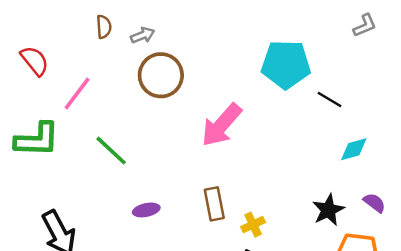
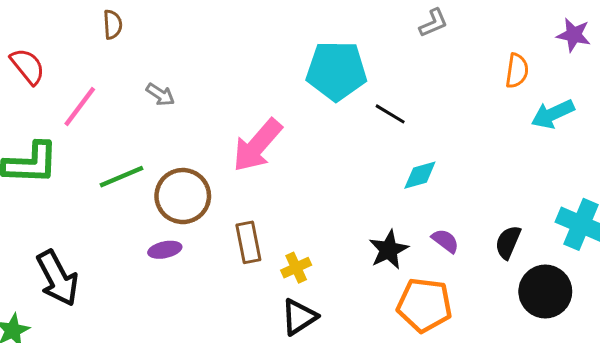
gray arrow: (143, 35) -> (160, 95), moved, turned 55
brown circle: (161, 75) -> (183, 196), moved
green line: (111, 151) -> (122, 177), turned -66

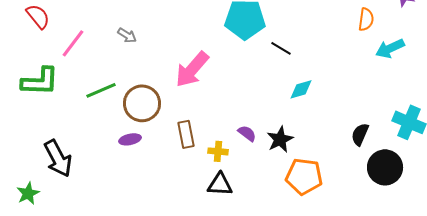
purple semicircle: (445, 241) -> (247, 133), moved
yellow cross: (296, 268) -> (218, 151), turned 30
black triangle: (299, 317) -> (220, 184), turned 36

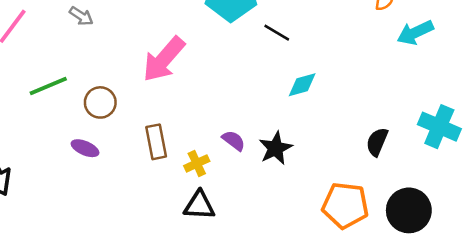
brown circle: (142, 103) -> (100, 102), size x0.7
purple ellipse: (130, 139) -> (85, 148), turned 35
yellow cross: (218, 151) -> (197, 163), turned -30
black circle: (385, 167) -> (409, 210), moved
orange pentagon: (304, 176) -> (345, 205), moved

